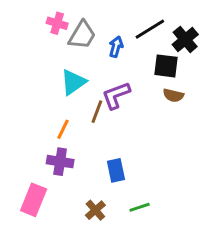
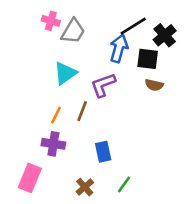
blue arrow: (116, 47) -> (119, 48), moved, size x1.5
brown line: (97, 112) -> (82, 111), moved
green line: (140, 207) -> (124, 184), turned -36

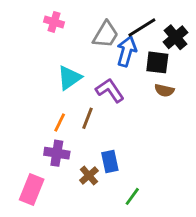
gray trapezoid: (73, 31) -> (106, 35), moved
purple L-shape: (103, 85) -> (110, 90), turned 76
brown cross: (85, 187) -> (89, 176), moved

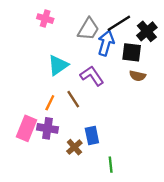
brown line: (88, 118) -> (73, 99), turned -54
pink rectangle: (32, 189) -> (26, 128), moved
green line: (132, 196) -> (111, 165), turned -42

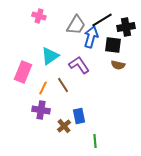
black cross: (147, 31) -> (126, 27), turned 30
pink rectangle: (26, 128) -> (23, 72), moved

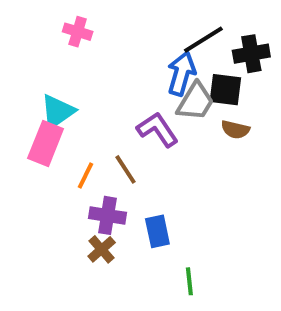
gray trapezoid: (76, 25) -> (195, 102), moved
cyan triangle: (50, 56) -> (58, 112), moved
purple cross: (41, 110) -> (108, 215), moved
brown cross: (64, 126) -> (102, 249), moved

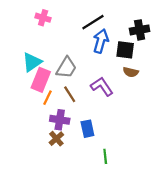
black line: (203, 40) -> (93, 22), moved
gray trapezoid: (195, 102) -> (66, 68), moved
purple L-shape: (157, 130) -> (102, 86), moved
pink rectangle: (46, 144) -> (41, 80), moved

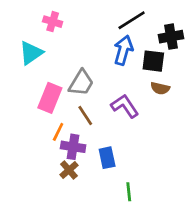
black line: (93, 22) -> (132, 20), moved
cyan triangle: (32, 62) -> (31, 53), moved
orange line: (47, 98) -> (58, 132), moved

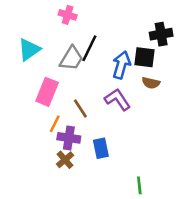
black line: (132, 20) -> (89, 48), moved, turned -32
pink cross: (53, 22) -> (68, 15), moved
blue arrow: (123, 50) -> (121, 65), moved
gray trapezoid: (81, 83) -> (71, 58), moved
green line: (129, 192) -> (139, 185), moved

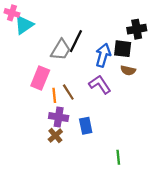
pink cross: (68, 15) -> (12, 13), moved
cyan triangle: (29, 50) -> (24, 25), moved
orange line: (55, 124) -> (54, 95), moved, turned -32

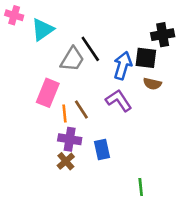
cyan triangle: (24, 25) -> (43, 29), moved
black line: (76, 41) -> (90, 49), turned -60

